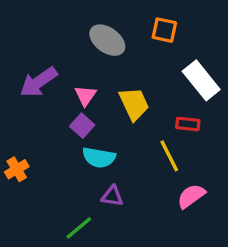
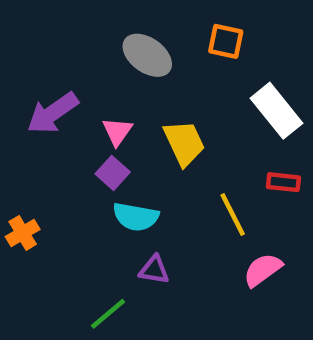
red rectangle: (188, 124) -> (283, 182), moved

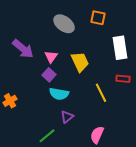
white rectangle: (277, 111) -> (120, 48), turned 30
purple arrow: (53, 113) -> (23, 49), turned -105
purple triangle: (154, 270) -> (67, 117), turned -48
pink semicircle: (263, 270) -> (97, 135), moved, turned -30

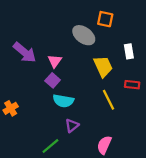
gray ellipse: (64, 24) -> (84, 35), moved
white rectangle: (120, 48) -> (129, 51), size x0.6
yellow trapezoid: (80, 62) -> (103, 66), moved

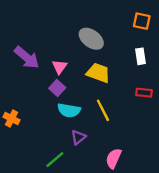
orange square: (105, 19) -> (142, 21), moved
yellow trapezoid: (103, 66) -> (98, 73), moved, turned -45
yellow line: (108, 100) -> (103, 110), moved
orange cross: (11, 108) -> (11, 119), turned -32

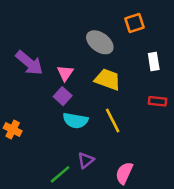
orange square: (142, 21) -> (134, 23), moved, turned -30
purple triangle: (78, 137) -> (86, 160), moved

